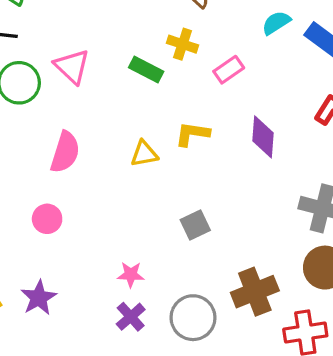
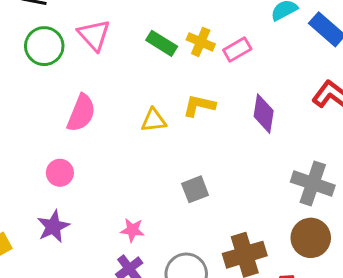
yellow cross: (183, 44) -> (201, 42), moved
purple star: (39, 298) -> (53, 227), moved

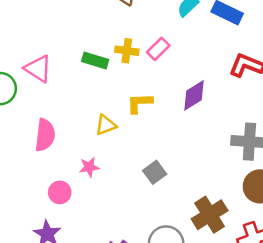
purple diamond: (264, 114) -> (194, 95), turned 64
pink circle: (60, 173) -> (60, 192), moved
pink star: (132, 230) -> (89, 167), moved

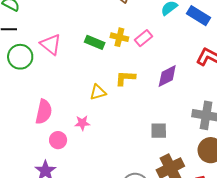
pink semicircle: (45, 135) -> (44, 112), moved
gray square: (155, 172) -> (159, 131), moved, turned 30

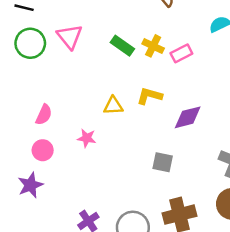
purple diamond: (167, 76) -> (188, 117), moved
pink semicircle: (44, 112) -> (44, 115), size x0.7
gray square: (159, 131) -> (163, 162), moved
pink circle: (58, 140) -> (43, 150), moved

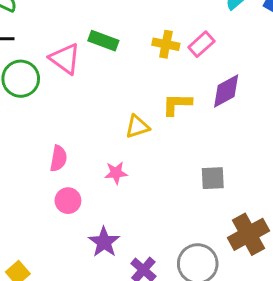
green rectangle: (122, 46) -> (103, 41), moved
purple diamond: (188, 117) -> (226, 91), moved
purple star: (30, 185) -> (104, 242), moved

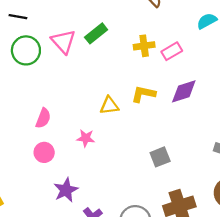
green rectangle: (103, 41) -> (96, 33), turned -70
yellow cross: (166, 44) -> (144, 46), turned -30
gray square: (213, 178) -> (160, 157), turned -30

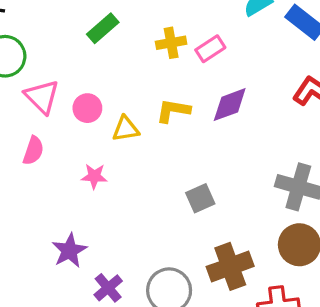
pink triangle: (63, 42) -> (42, 97), moved
pink circle: (44, 152) -> (87, 108), moved

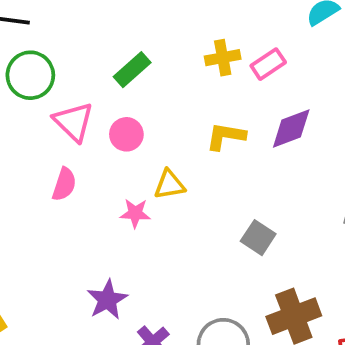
green rectangle: (103, 28) -> (132, 70), moved
yellow triangle: (126, 129) -> (169, 185), moved
gray square: (200, 198) -> (258, 238), turned -32

